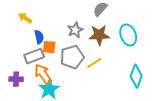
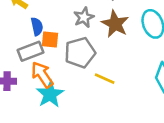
brown star: (99, 35) -> (115, 24), turned 30
yellow line: (94, 63) -> (105, 79), moved, turned 56

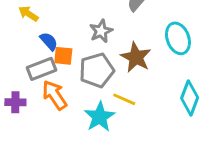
brown star: (115, 24) -> (136, 57), moved
blue semicircle: (37, 26) -> (49, 41), turned -30
cyan star: (50, 94) -> (100, 117), moved

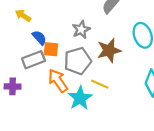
brown star: (136, 57) -> (109, 50), turned 30
orange arrow: (55, 95) -> (58, 81), moved

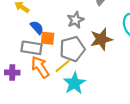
gray rectangle: (33, 60) -> (32, 48), turned 30
orange arrow: (58, 81) -> (40, 67), moved
yellow line: (100, 84) -> (63, 66), moved, turned -63

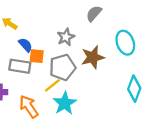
orange arrow: (40, 67) -> (29, 107), moved

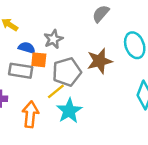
gray star: (66, 37) -> (53, 39), moved
blue semicircle: (25, 45) -> (27, 48), turned -32
orange arrow: (29, 107) -> (30, 114), turned 40

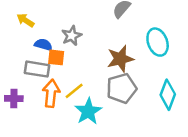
gray pentagon: (67, 72) -> (122, 88), moved
orange arrow: (30, 114) -> (51, 93), moved

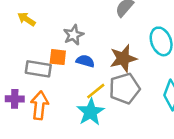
blue semicircle: (43, 45) -> (85, 61), moved
yellow line: (74, 91) -> (96, 91), moved
orange arrow: (51, 93) -> (40, 105), moved

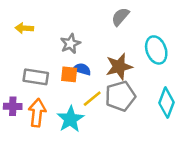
yellow arrow: (26, 19) -> (24, 28), turned -30
orange square: (58, 57) -> (69, 74), moved
cyan star: (91, 112) -> (70, 119), moved

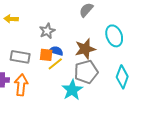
yellow line: (92, 99) -> (55, 64), moved
cyan star: (70, 119) -> (72, 90), moved

